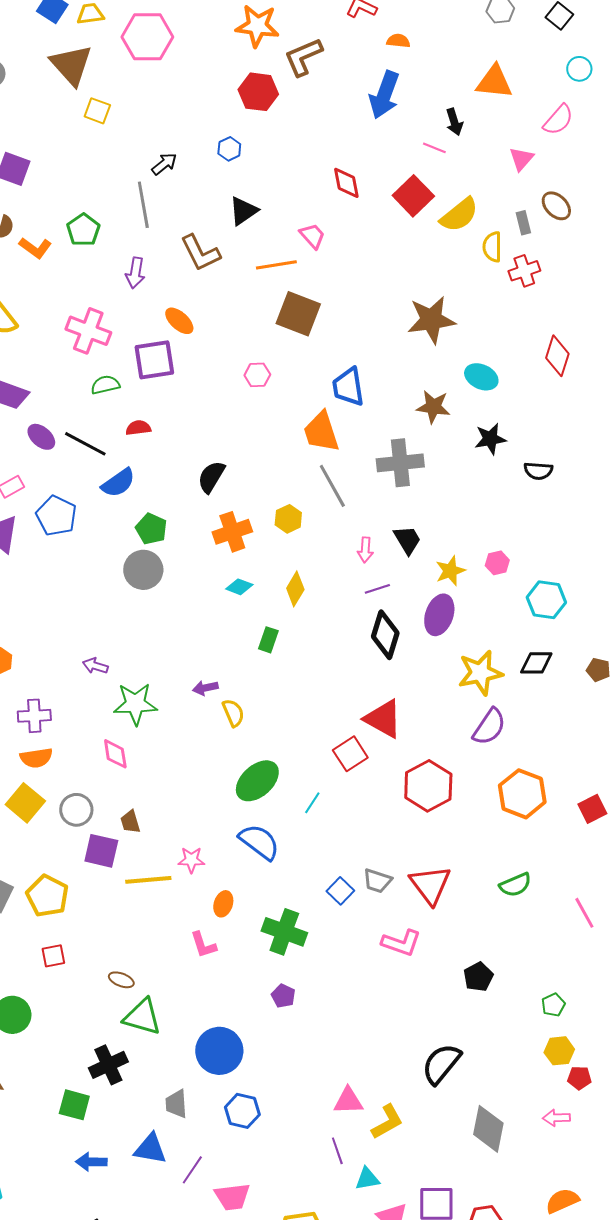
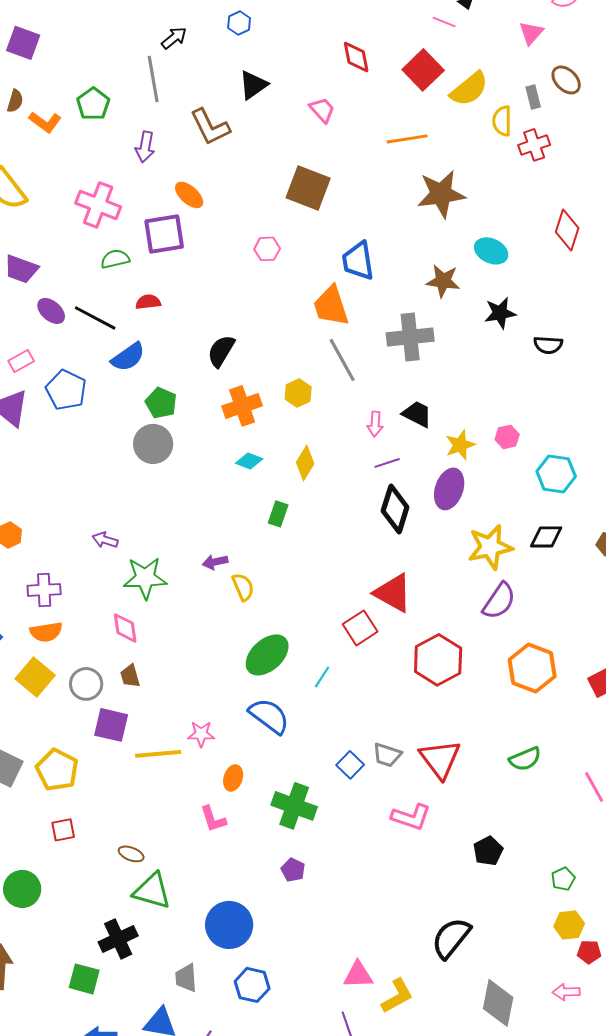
orange line: (276, 265) -> (407, 139), moved
black trapezoid: (407, 540) -> (417, 414), turned -32
brown trapezoid: (130, 822) -> (130, 676), moved

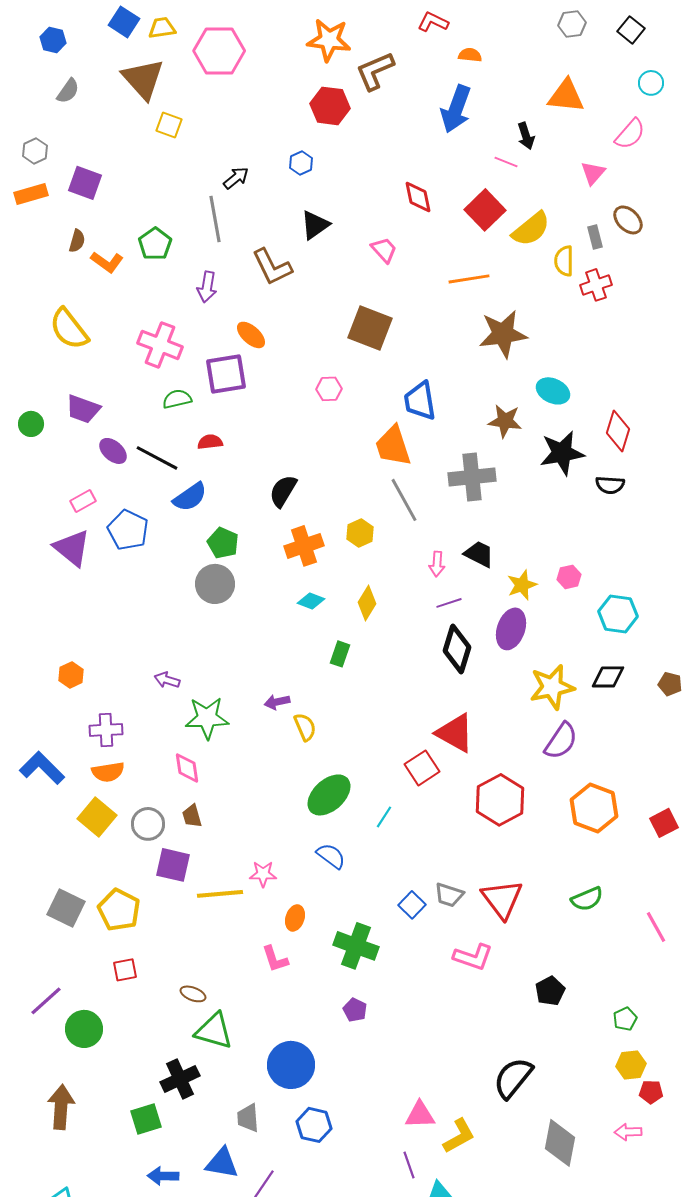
red diamond: (567, 230) -> (618, 431), moved
black star: (500, 313) -> (562, 453), size x1.4
blue semicircle: (269, 716) -> (331, 856), size x0.7
green square: (84, 979) -> (146, 1119), turned -32

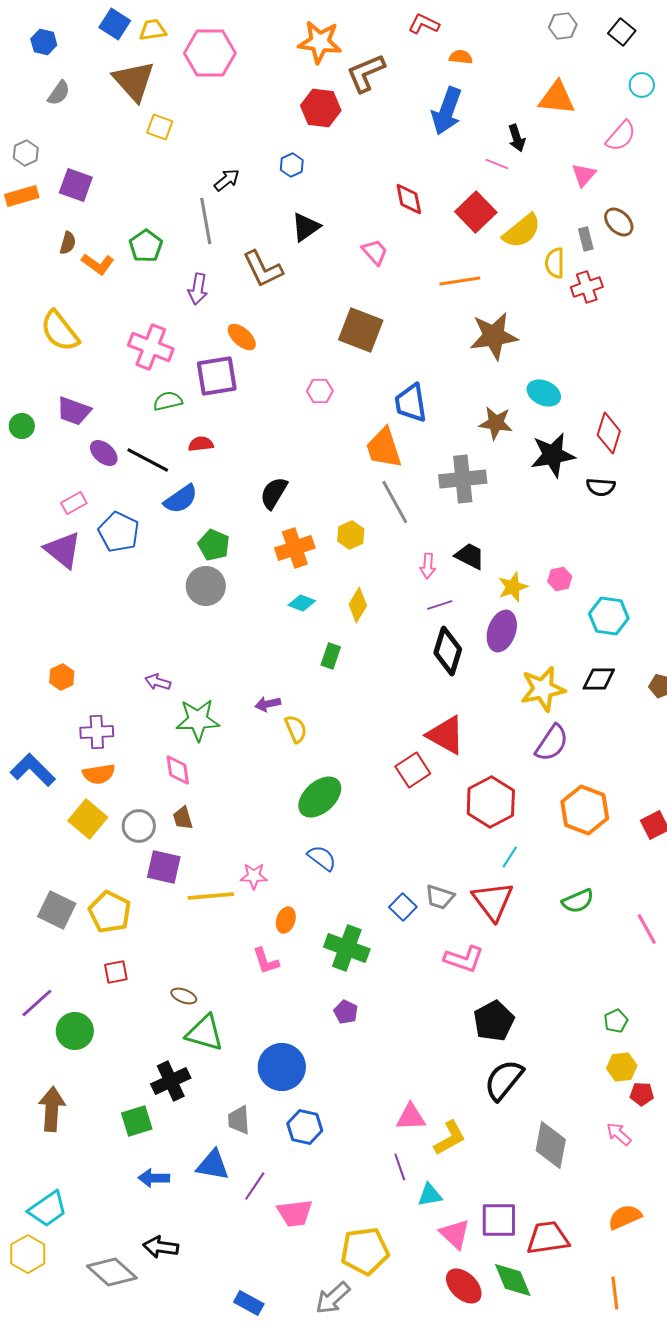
cyan line: (384, 817) -> (510, 857), moved
black pentagon: (550, 991) -> (494, 1021), moved, size x1.4
pink arrow: (628, 1132) -> (619, 1134), turned 44

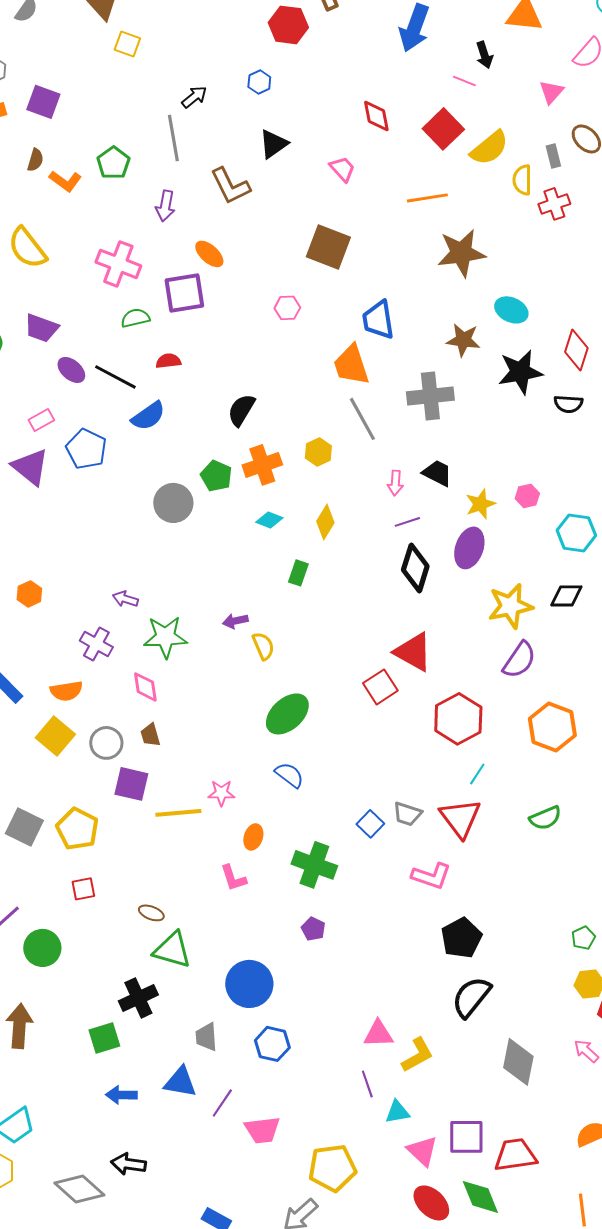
green pentagon: (214, 545) -> (216, 476), moved
purple cross: (97, 732) -> (96, 644), moved, turned 32

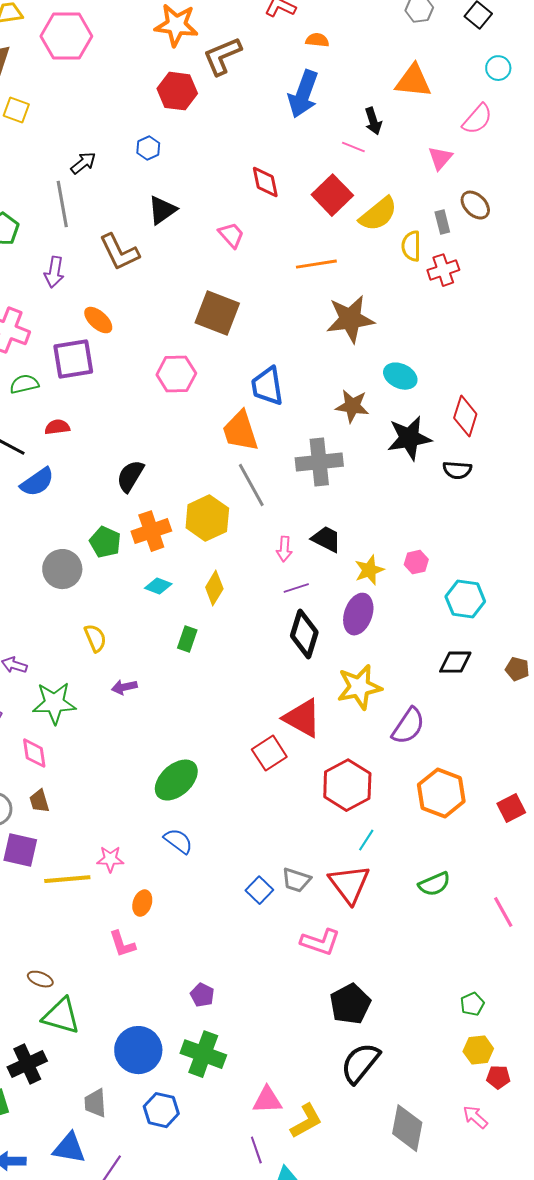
pink hexagon: (287, 308) -> (176, 374), size x1.5
yellow hexagon: (318, 452) -> (207, 518), size x1.6
yellow star: (510, 606) -> (359, 687), moved
yellow semicircle: (263, 646) -> (95, 638), moved
green cross: (314, 865) -> (203, 1054), moved

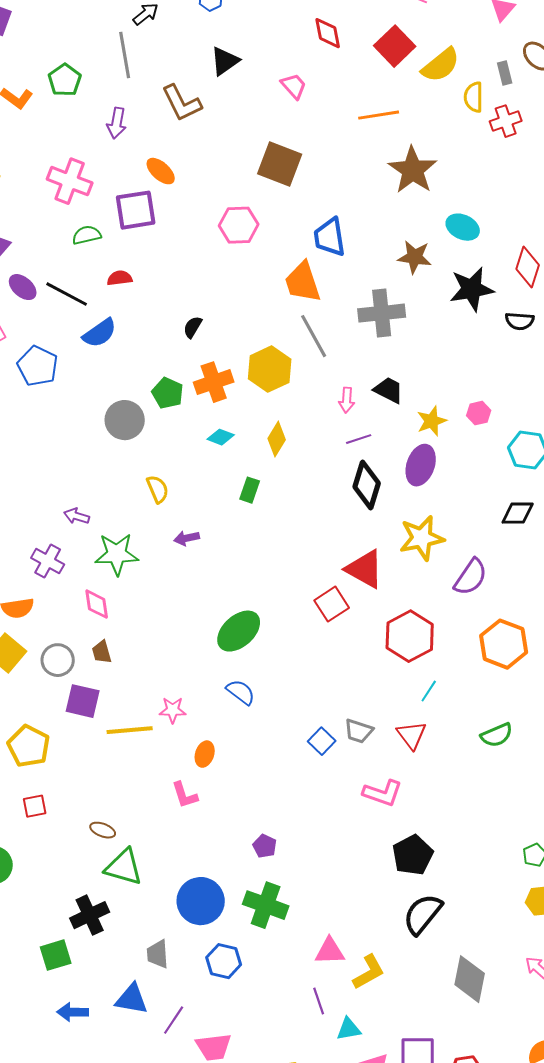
brown star: (350, 319) -> (413, 170), turned -30
black semicircle: (130, 476) -> (193, 327), size x0.7
red triangle: (349, 884) -> (412, 735), size x0.7

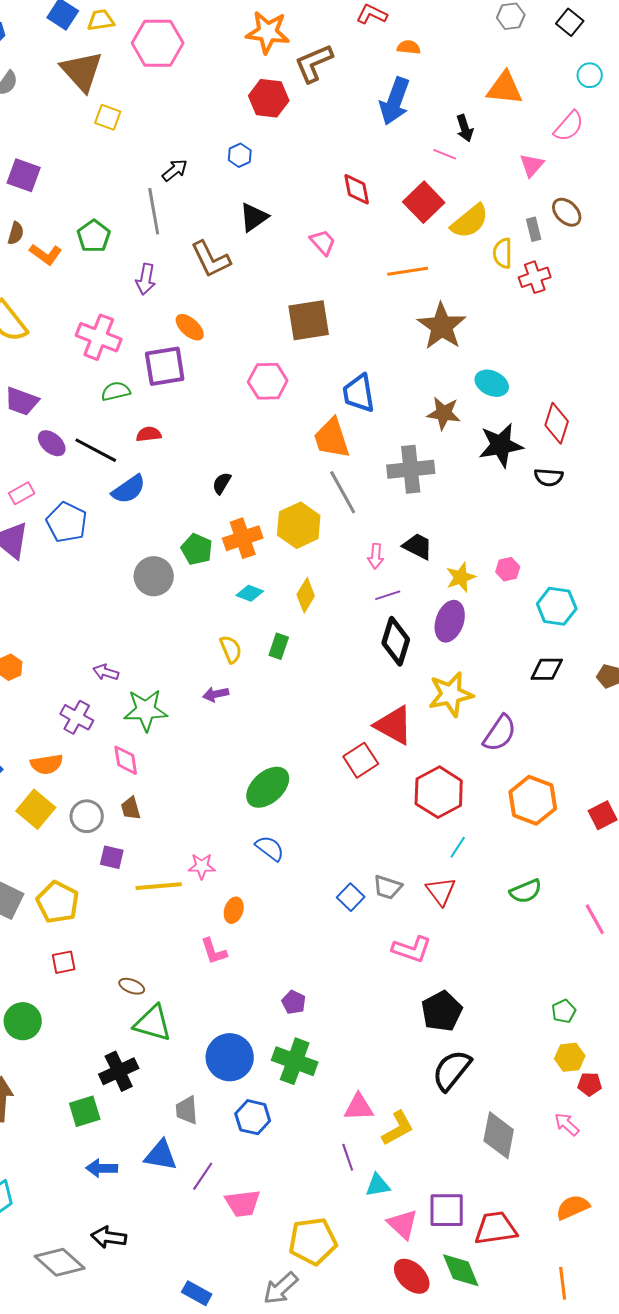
brown square: (280, 164) -> (309, 320), turned -30
yellow semicircle: (158, 489) -> (231, 649), moved
purple square: (83, 701) -> (112, 857), size x0.7

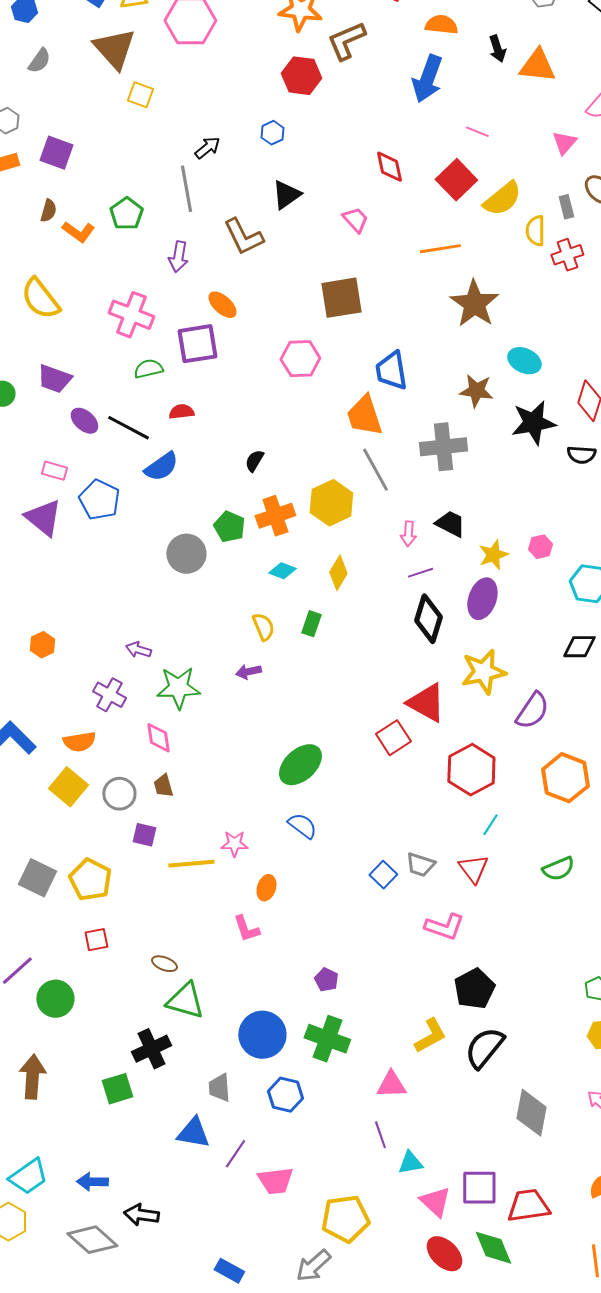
orange semicircle: (409, 47) -> (441, 25), size x1.4
black arrow: (465, 128) -> (497, 49), moved
pink rectangle: (22, 493) -> (54, 471), turned 45
yellow L-shape: (398, 1128) -> (430, 1036), moved
blue arrow: (102, 1168) -> (92, 1182), moved

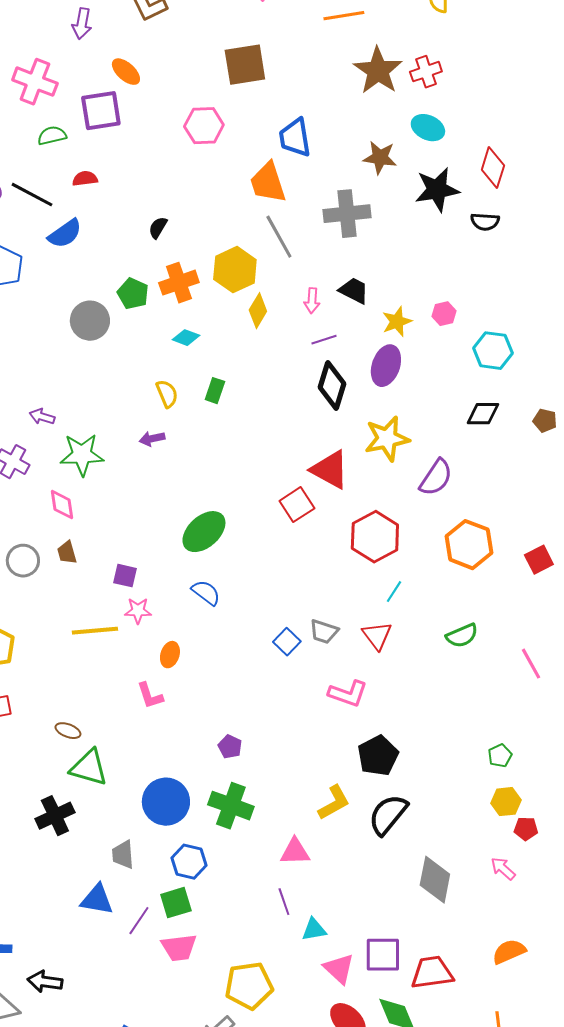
red cross: (567, 255) -> (426, 72), moved
yellow diamond: (338, 573) -> (258, 311), moved
purple square: (144, 835) -> (125, 576), moved
green square: (117, 1089) -> (176, 903), moved

